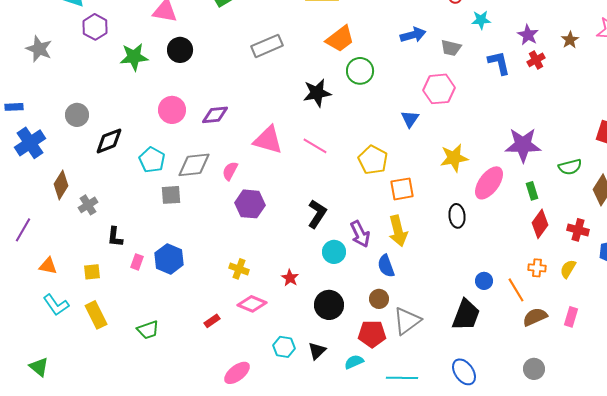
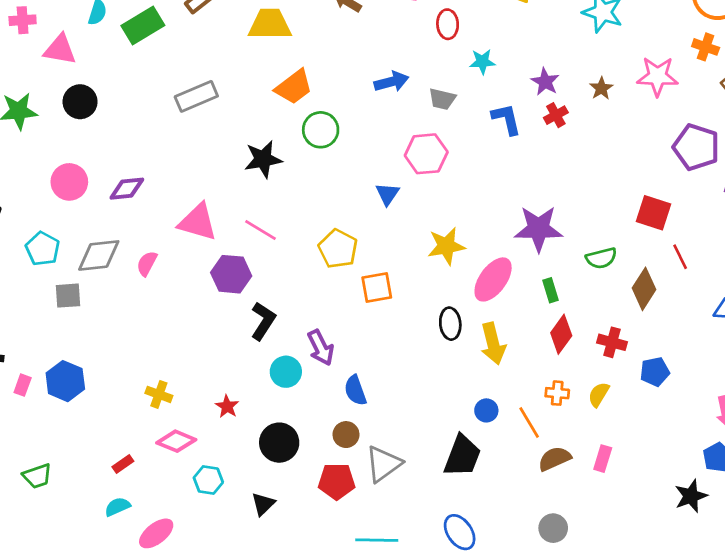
purple hexagon: (250, 204) -> (231, 274), moved
yellow arrow: (398, 231) -> (493, 344), moved
cyan hexagon: (284, 347) -> (208, 480), moved
cyan semicircle: (354, 362) -> (117, 507), moved

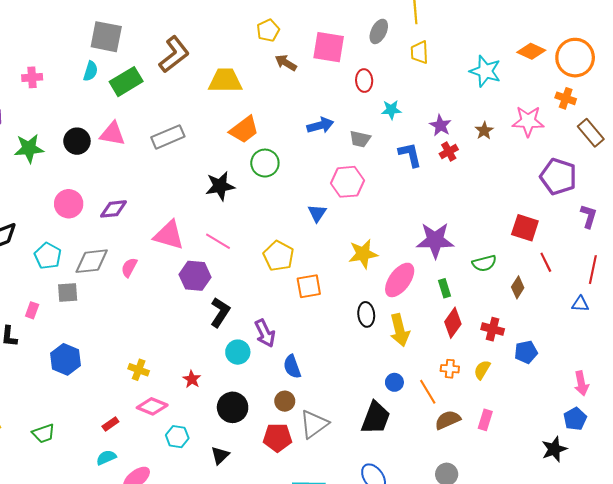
pink triangle: (60, 50) -> (112, 134), moved
brown diamond: (644, 289) -> (518, 287), size x0.7
pink rectangle: (23, 385) -> (32, 310), moved

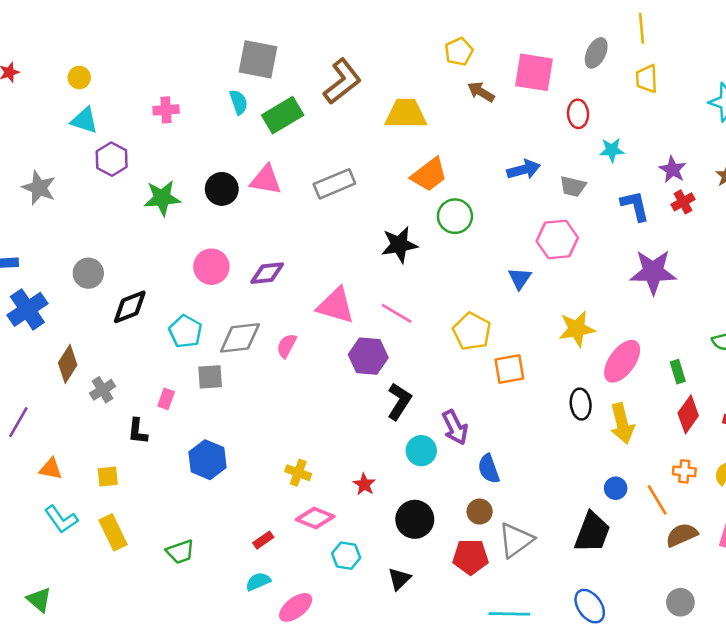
cyan semicircle: (91, 71) -> (239, 102), turned -36
purple star: (435, 240) -> (653, 272), moved

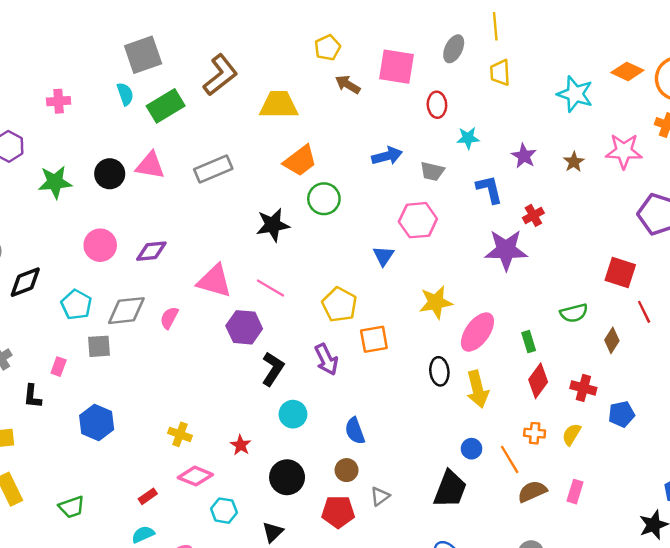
gray square: (258, 59) -> (143, 55), turned -30
red cross: (683, 202) -> (533, 215), moved
purple arrow: (455, 427) -> (326, 359), moved
gray triangle: (516, 540) -> (380, 496), size x0.6

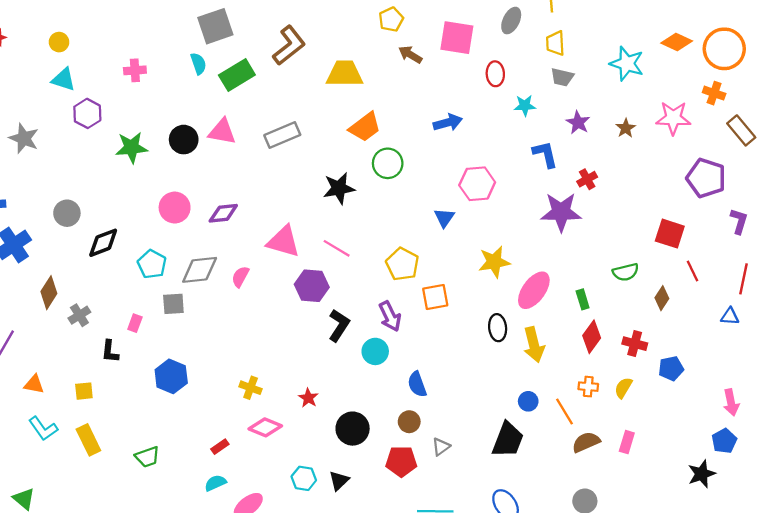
gray trapezoid: (432, 171) -> (562, 77), moved
cyan circle: (293, 414) -> (375, 351), moved
cyan hexagon: (224, 511) -> (304, 478), moved

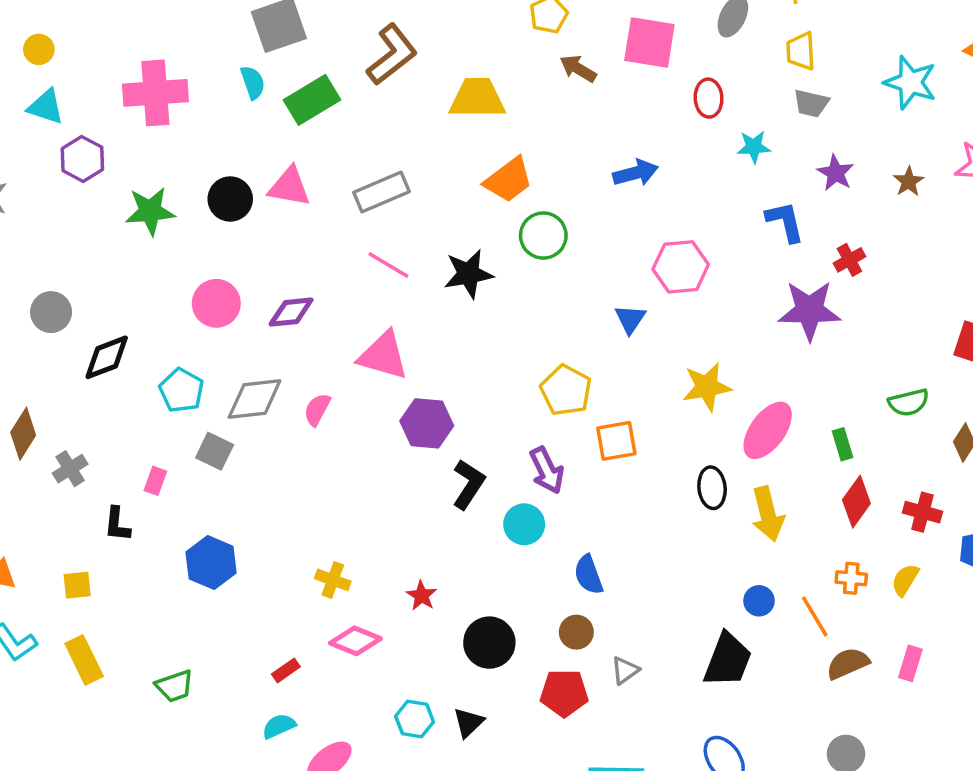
pink cross: (135, 70) -> (155, 93), size x1.8
pink line: (337, 248) -> (388, 265), moved
gray square: (173, 304) -> (215, 451), turned 30

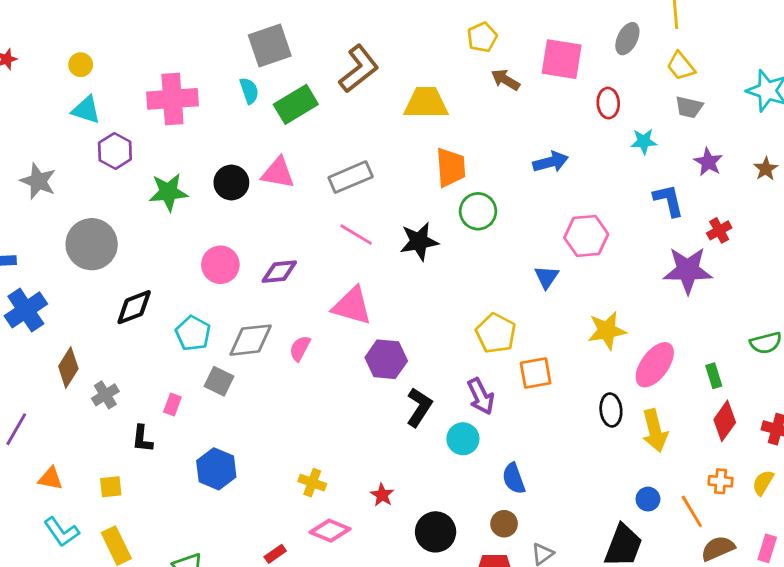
yellow trapezoid: (801, 51) -> (681, 66), turned -36
orange trapezoid: (509, 180) -> (451, 167), turned -57
gray circle: (51, 312) -> (92, 244), moved, size x1.6

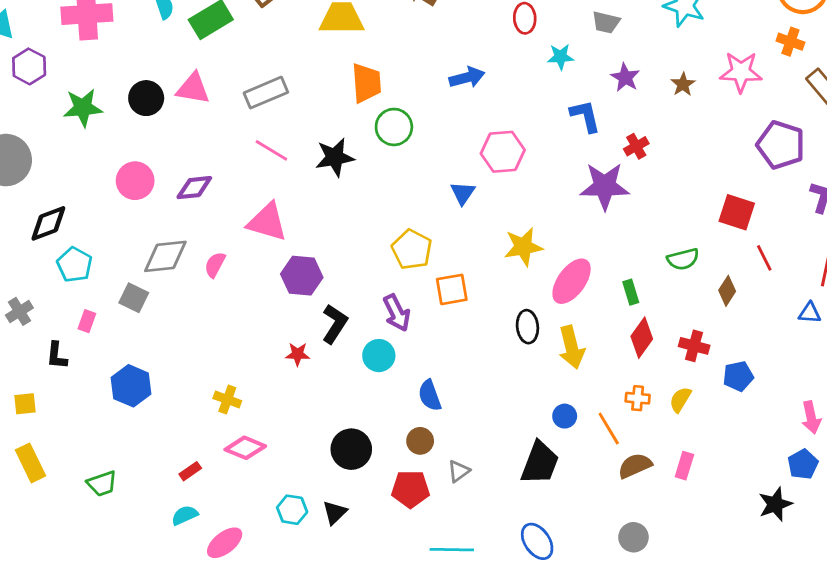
cyan pentagon: (193, 333) -> (75, 265), moved
red star: (382, 495) -> (298, 354), moved, turned -30

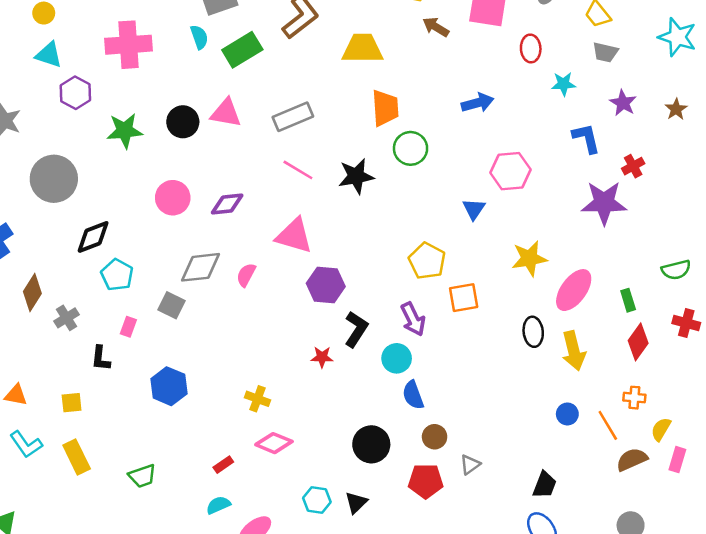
red cross: (694, 346) -> (686, 323), moved
blue semicircle: (430, 395) -> (413, 395), moved
yellow semicircle: (680, 400) -> (661, 429), moved
black trapezoid: (540, 463) -> (545, 485), moved, size x0.7

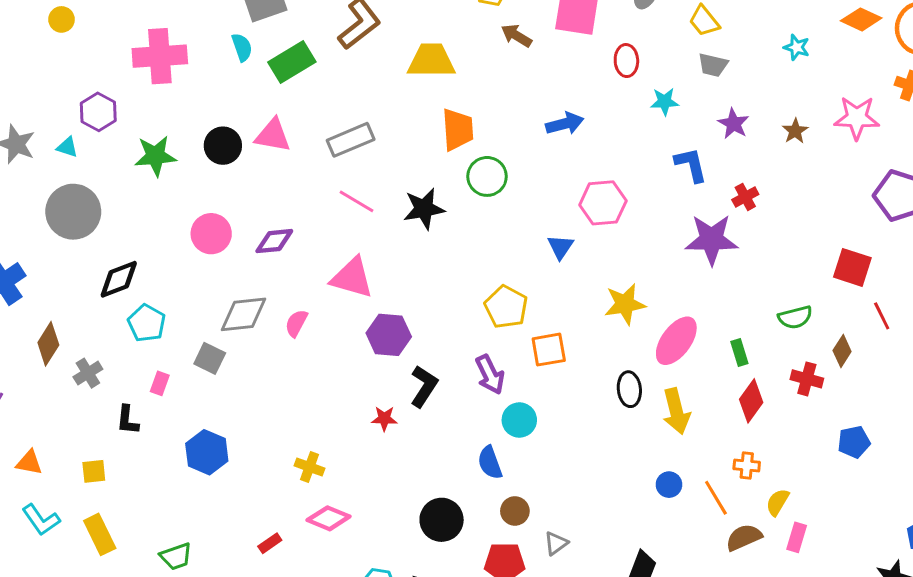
cyan star: (677, 37) -> (797, 47), size x0.6
cyan triangle: (49, 55) -> (67, 147), moved, size x0.7
cyan circle: (397, 358) -> (519, 420), moved

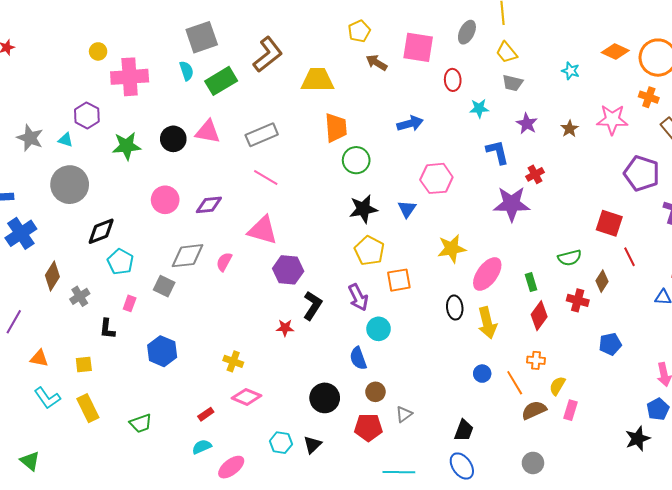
yellow circle: (62, 19) -> (98, 51), moved
black star: (424, 209) -> (363, 209), moved

